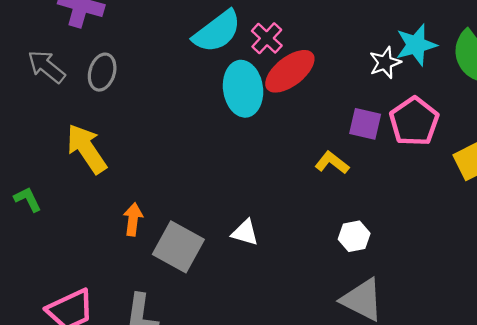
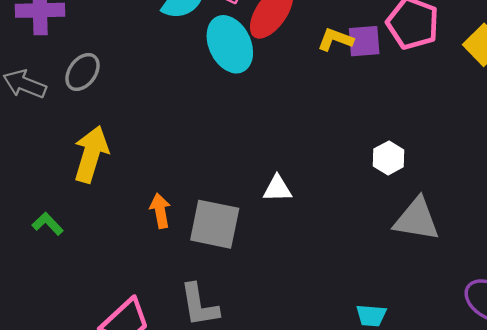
gray ellipse: (102, 72) -> (83, 72), turned 36
yellow arrow: (87, 149) -> (91, 154), turned 68
yellow L-shape: (332, 163) -> (335, 39), moved

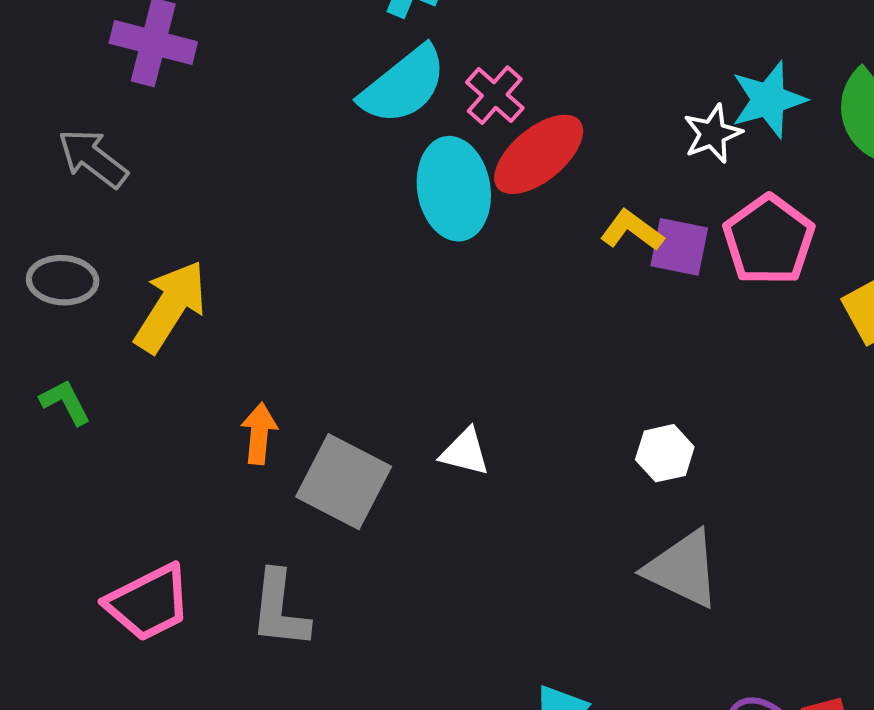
gray ellipse: (83, 72) -> (63, 280), moved, turned 42

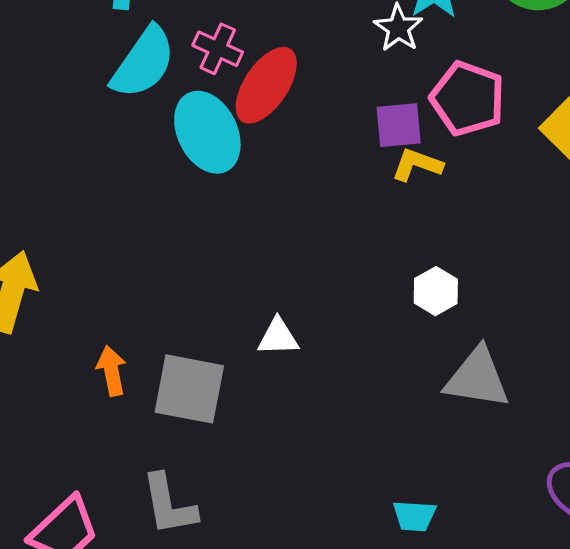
yellow L-shape: (632, 230) -> (417, 165), moved

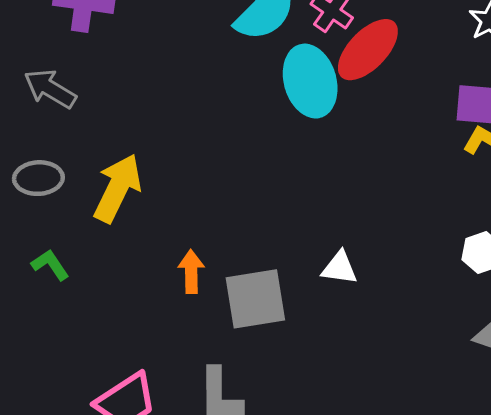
gray square: (189, 389) -> (255, 299), turned -30

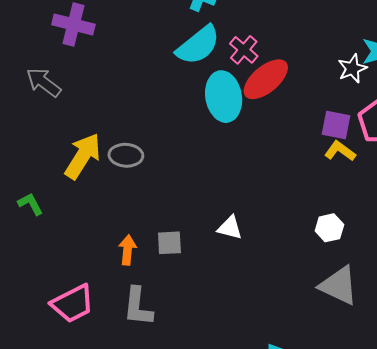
gray ellipse: (38, 178) -> (126, 155), moved
orange arrow: (191, 271) -> (127, 250), moved
gray square: (255, 299) -> (169, 243), size x0.6

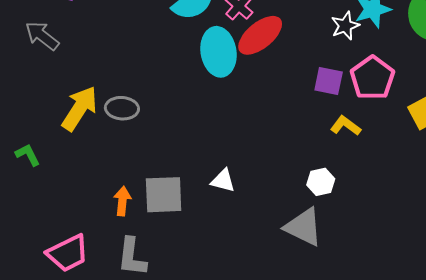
yellow L-shape: (340, 151) -> (346, 126), moved
gray square: (169, 243) -> (164, 195), size x1.6
gray triangle: (339, 285) -> (304, 227), moved

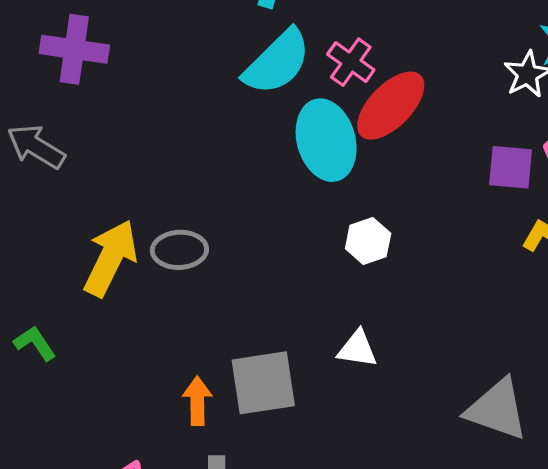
white hexagon: (321, 182) -> (368, 241), moved

